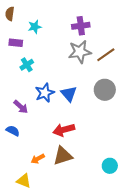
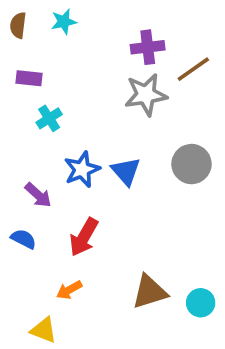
cyan star: (35, 27) -> (64, 22), moved
brown line: (106, 55) -> (193, 69), moved
red arrow: (64, 130) -> (84, 237), moved, turned -45
brown triangle: (63, 156) -> (149, 292), moved

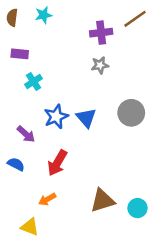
brown line: (193, 69) -> (135, 19), moved
gray star: (146, 95) -> (100, 65), size x0.6

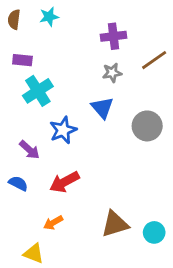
brown line: (135, 19) -> (154, 60), moved
cyan cross: (33, 81) -> (38, 91), size x1.5
blue triangle: (86, 118) -> (102, 108), moved
red arrow: (57, 163) -> (64, 182), turned 32

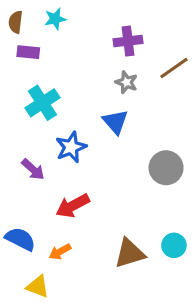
purple rectangle: (22, 60) -> (28, 52), moved
gray star: (112, 73) -> (126, 82), turned 30
gray circle: (147, 126) -> (166, 168), moved
blue semicircle: (18, 183) -> (20, 239), moved, size x1.4
cyan circle: (154, 232) -> (174, 245), moved

